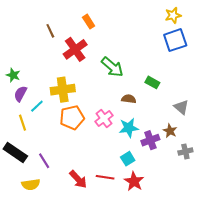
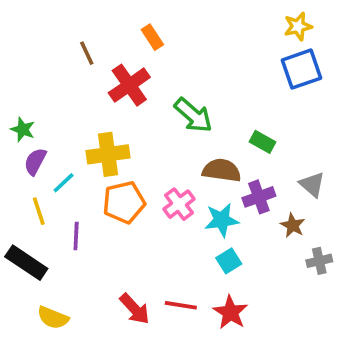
brown semicircle: (129, 99) -> (222, 170), size x1.5
purple cross: (150, 140) -> (259, 197), moved
cyan square: (128, 159) -> (229, 261), moved
purple line: (44, 161) -> (76, 236), moved, turned 35
yellow semicircle: (31, 184) -> (53, 318), turned 30

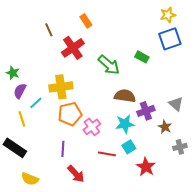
green rectangle: (262, 142) -> (142, 57), moved
pink cross: (179, 204) -> (92, 127), moved
purple line: (76, 236) -> (63, 149), moved
red line: (181, 305) -> (107, 154), moved
red star: (230, 312) -> (146, 167), moved

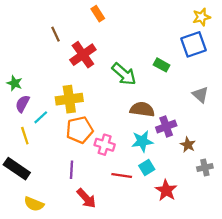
yellow star: (168, 15) -> (201, 17), moved
orange rectangle: (86, 21) -> (98, 14), moved
gray triangle: (176, 104) -> (200, 95), moved
pink cross: (92, 127) -> (105, 145), turned -36

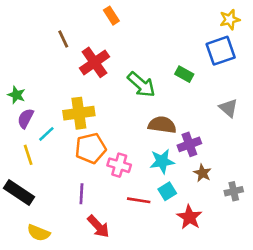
brown star: (188, 145) -> (202, 173), moved

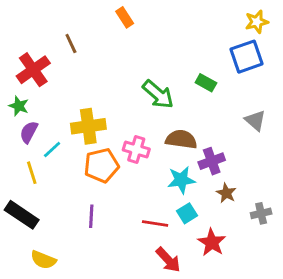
red cross: (94, 62) -> (33, 70), moved
pink cross: (119, 165) -> (136, 150), moved
red arrow: (98, 226) -> (168, 260), moved

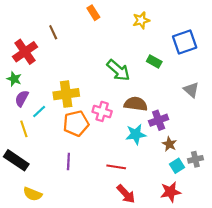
yellow star: (257, 22) -> (141, 20), moved
cyan square: (187, 213) -> (177, 166), moved
red star: (212, 242) -> (170, 192), moved, turned 30

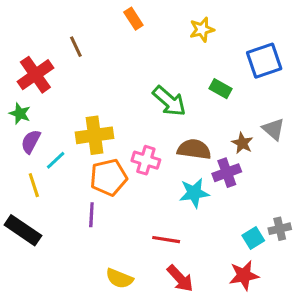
brown star: (169, 144) -> (242, 143), moved
purple line: (68, 161) -> (91, 215), moved
yellow semicircle: (33, 194) -> (119, 278), moved

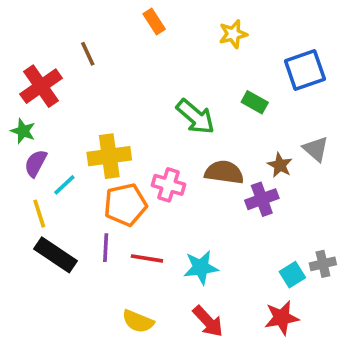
cyan star: (194, 193) -> (201, 267), moved
black rectangle: (23, 230) -> (55, 255), moved
red line: (166, 240) -> (147, 258), moved

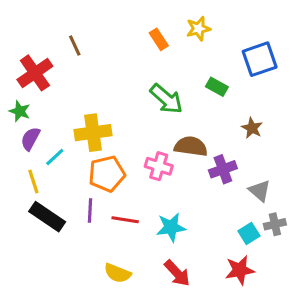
orange rectangle: (154, 21) -> (159, 39), moved
gray triangle: (316, 149) -> (260, 191), moved
brown star: (280, 165) -> (252, 128), moved
pink cross: (169, 185) -> (159, 166), moved

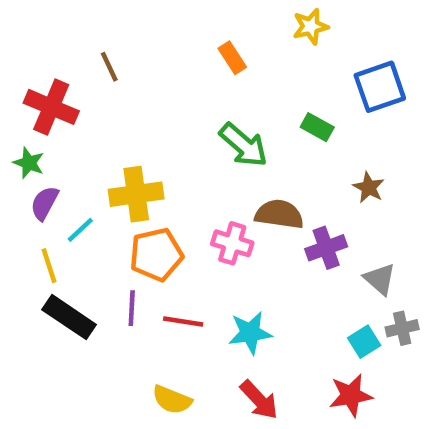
yellow star: (198, 29) -> (310, 26), moved
red cross: (35, 73) -> (51, 107), turned -32

